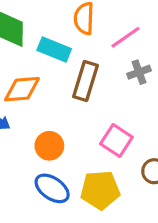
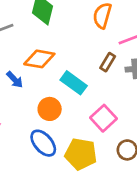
cyan rectangle: (54, 50) -> (74, 83), moved
brown rectangle: (86, 81) -> (108, 62), moved, size x0.6

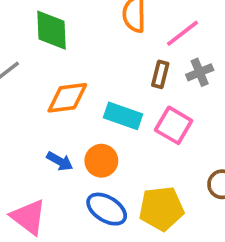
blue arrow: (15, 80) -> (60, 161), moved
pink square: (103, 118) -> (174, 125), moved

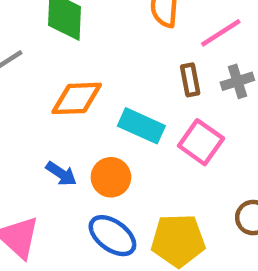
brown rectangle: (160, 74) -> (190, 80), turned -30

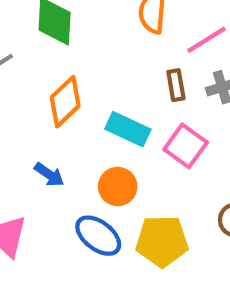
orange diamond: (77, 98) -> (65, 102), turned -42
orange circle: (111, 177) -> (118, 187), moved

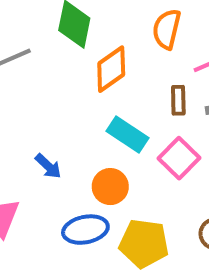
orange diamond: (65, 102) -> (111, 69), moved
blue ellipse: (98, 236) -> (85, 230), turned -57

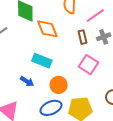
orange diamond: (111, 69) -> (47, 29), turned -65
cyan rectangle: (128, 135) -> (42, 61), moved

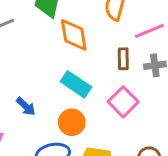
cyan rectangle: (42, 61) -> (76, 84), moved

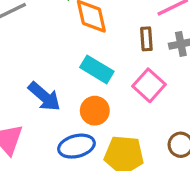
blue arrow: (26, 106) -> (44, 97), size x1.5

